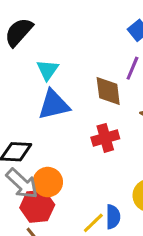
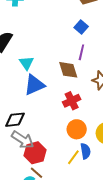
orange circle: (48, 182) -> (77, 129), moved

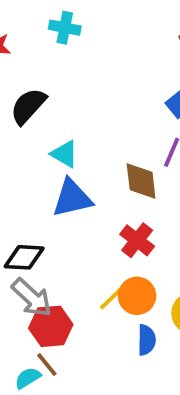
cyan triangle: (26, 63) -> (64, 154), turned -35
red cross: (72, 101) -> (137, 240), turned -36
yellow line: (73, 157) -> (112, 298), moved

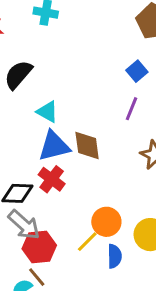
brown diamond: (141, 181) -> (87, 146), moved
red cross: (137, 240) -> (52, 179), moved
yellow line: (112, 298) -> (87, 242), moved

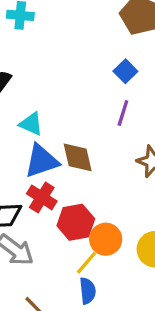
red hexagon: (39, 247) -> (76, 222), moved
blue semicircle: (115, 256) -> (88, 291), moved

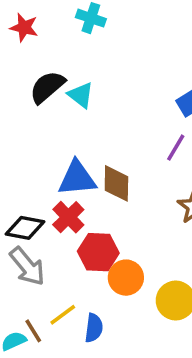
cyan triangle: (31, 124) -> (81, 95), moved
yellow line: (86, 263) -> (63, 315), moved

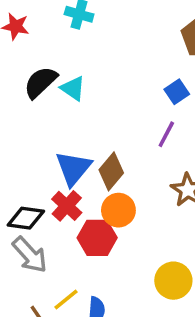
blue triangle: (77, 178) -> (73, 168), turned -42
brown diamond: (116, 183) -> (111, 171), turned 42
orange circle: (126, 278) -> (118, 210), moved

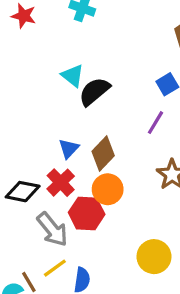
black semicircle: (40, 82) -> (94, 91), moved
blue triangle: (73, 168) -> (69, 149), size x0.6
gray arrow: (30, 255) -> (52, 229), moved

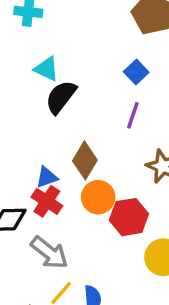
cyan triangle: (73, 76) -> (47, 69), moved
blue triangle: (69, 149) -> (47, 177), moved, turned 40
red hexagon: (87, 213) -> (129, 217), moved

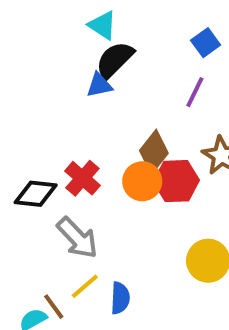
brown diamond: (85, 160) -> (154, 152), moved
blue triangle: (47, 177) -> (99, 85), moved
red hexagon: (129, 217) -> (176, 181), moved

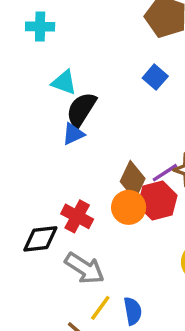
purple line: (195, 92) -> (165, 173), moved, turned 44

